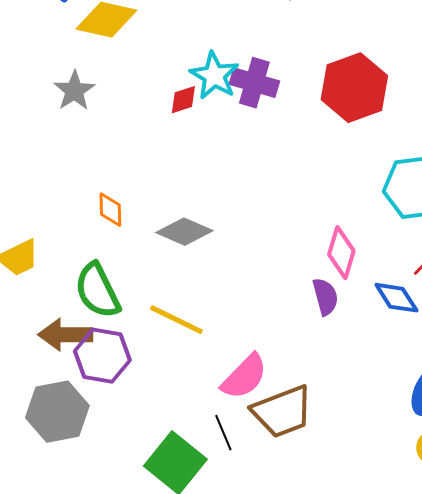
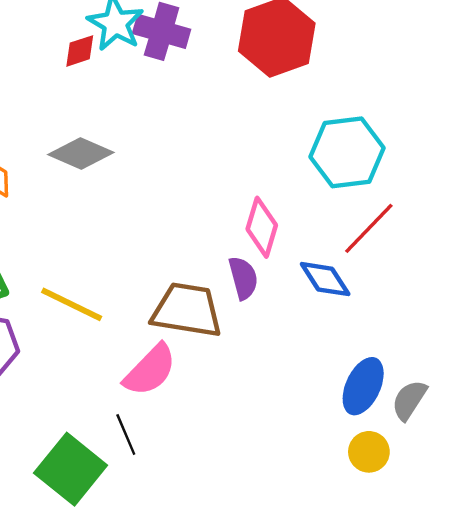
gray diamond: (184, 232) -> (81, 153), moved
brown trapezoid: (282, 412) -> (187, 310), moved, turned -150

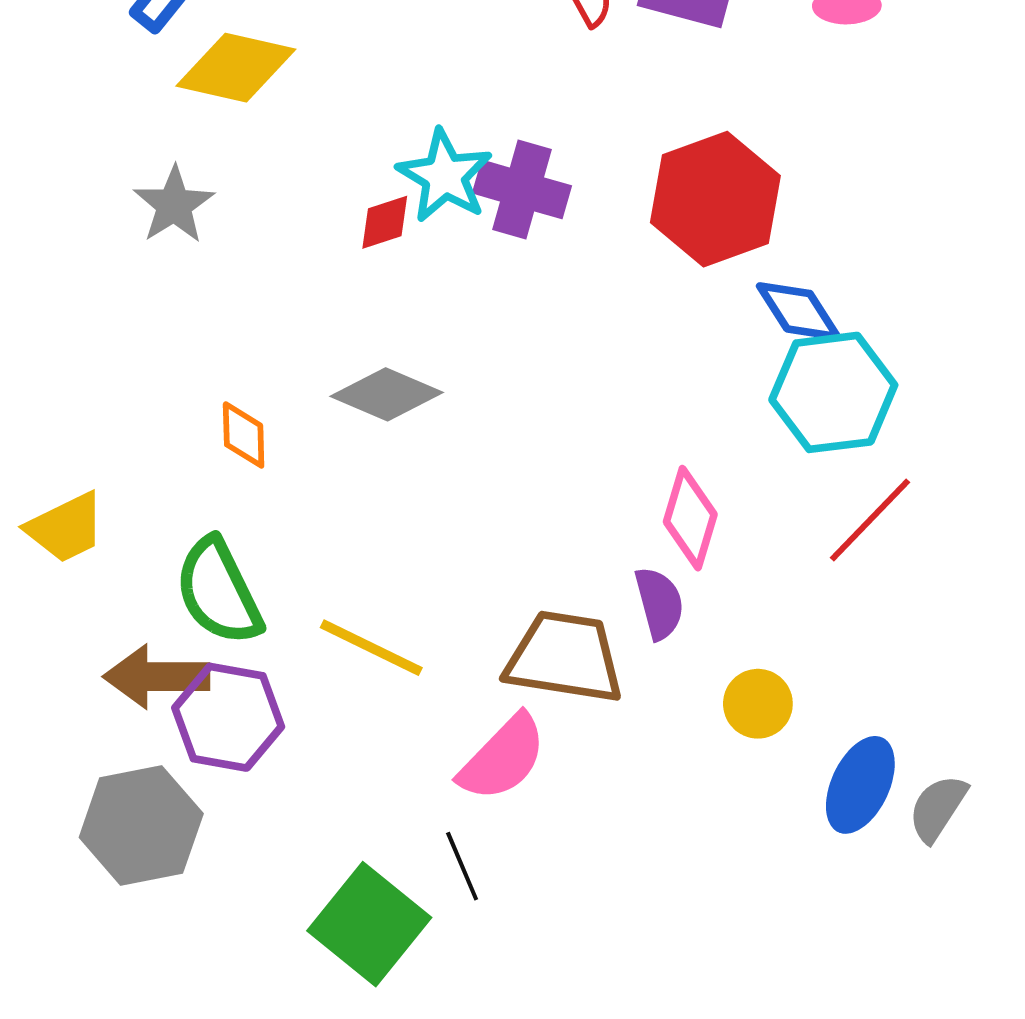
blue diamond: (325, 279) -> (798, 311), moved
yellow circle: (369, 452) -> (758, 704), moved

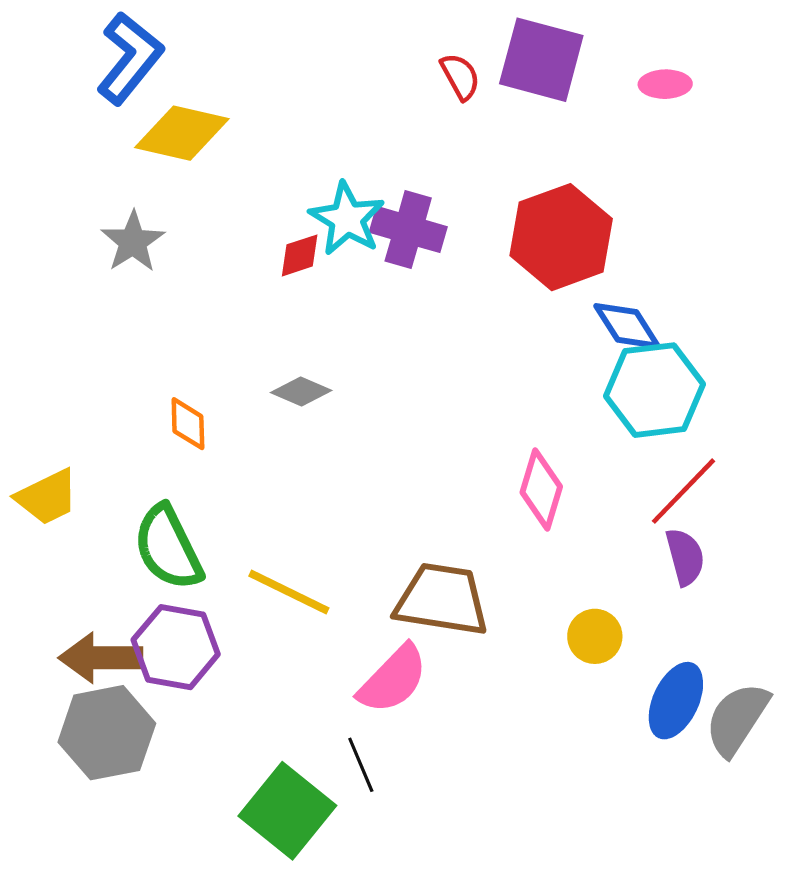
gray diamond: (387, 394) -> (301, 392), size x0.7
purple semicircle: (659, 603) -> (685, 557), moved
brown arrow: (157, 677) -> (101, 658), moved
gray semicircle: (938, 808) -> (737, 719), size x1.4

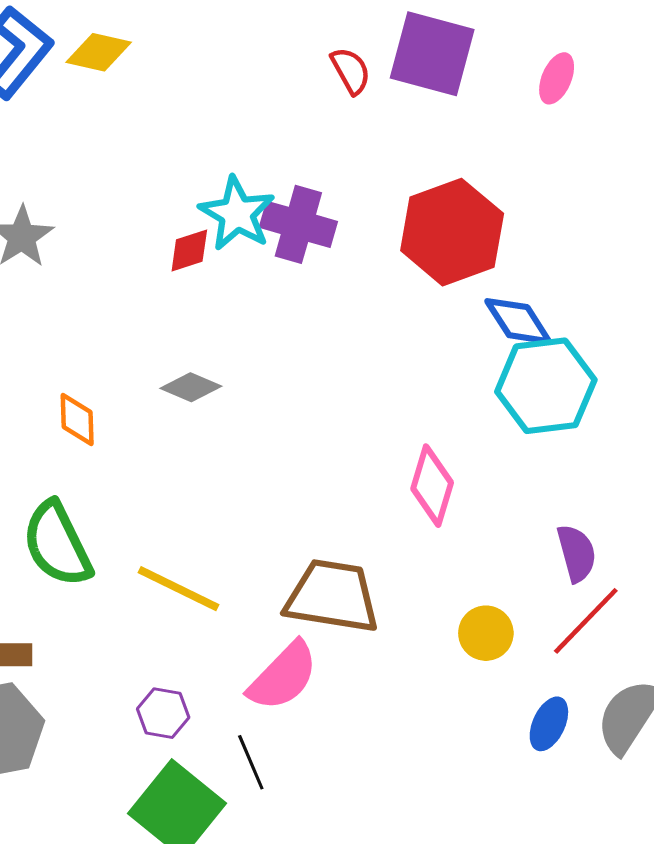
pink ellipse: (665, 84) -> (557, 78), turned -66
yellow diamond: (182, 133) -> (99, 52), moved, size x0.7
red line: (684, 491) -> (586, 621), moved
purple hexagon: (176, 647) -> (163, 713), moved, size x0.6
blue ellipse: (676, 701) -> (549, 724), moved, size x0.7

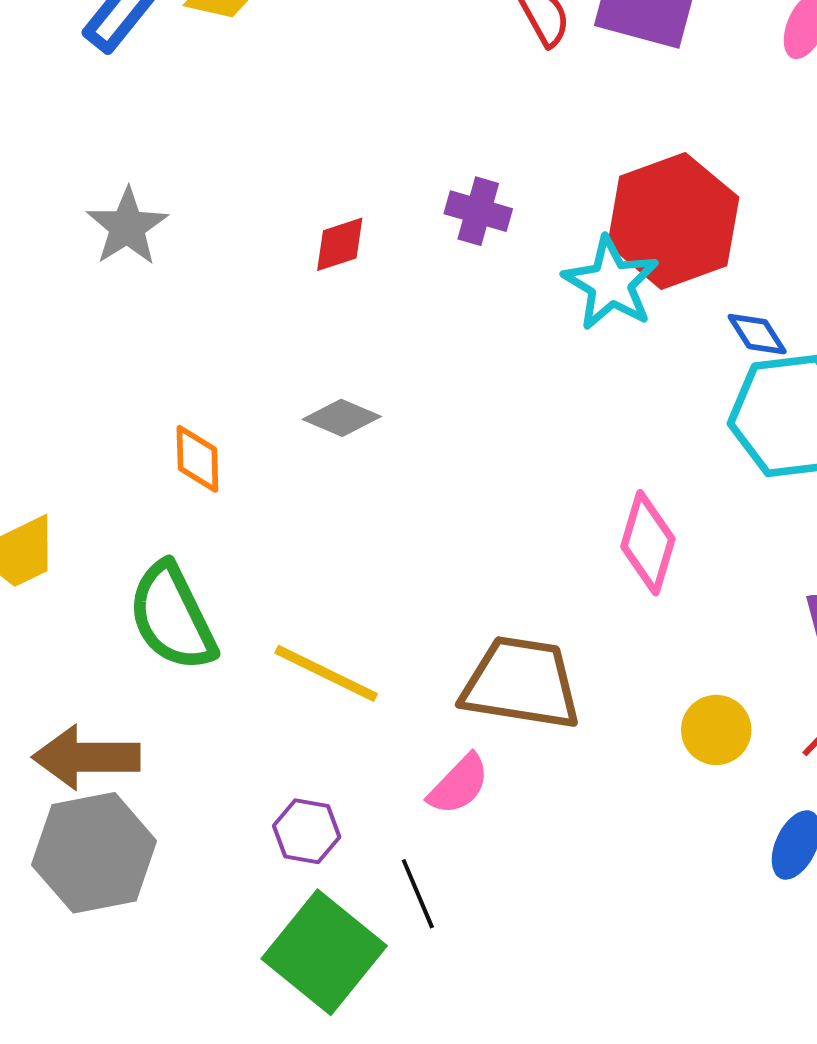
cyan star: (237, 214) -> (611, 283), moved
purple cross: (298, 224) -> (478, 211), size x0.7
blue diamond: (518, 321) -> (757, 334), size x0.7
pink semicircle: (283, 676) -> (459, 785), size x0.7

